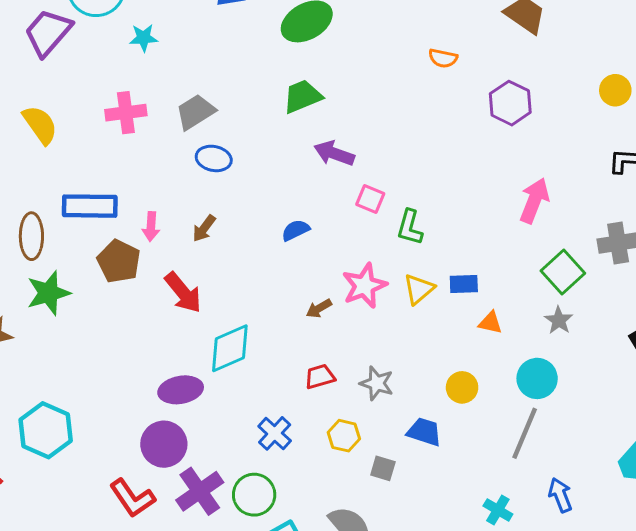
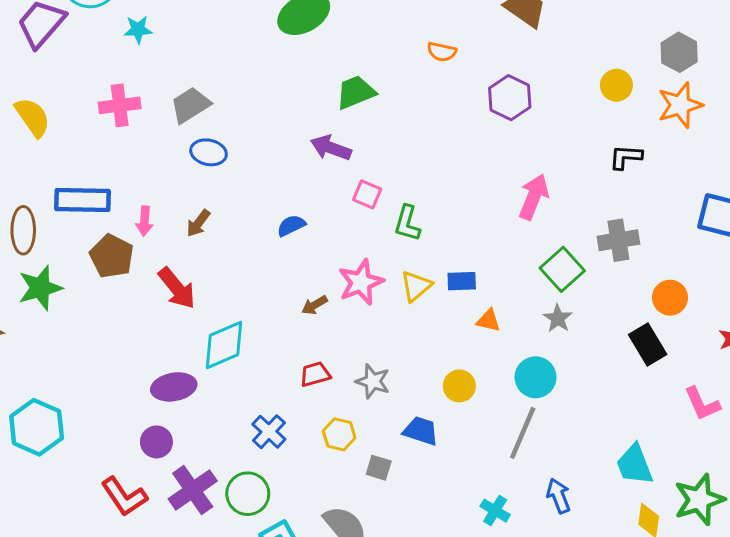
green trapezoid: (302, 96) -> (356, 92), moved
purple circle: (164, 444) -> (156, 442), size x0.7

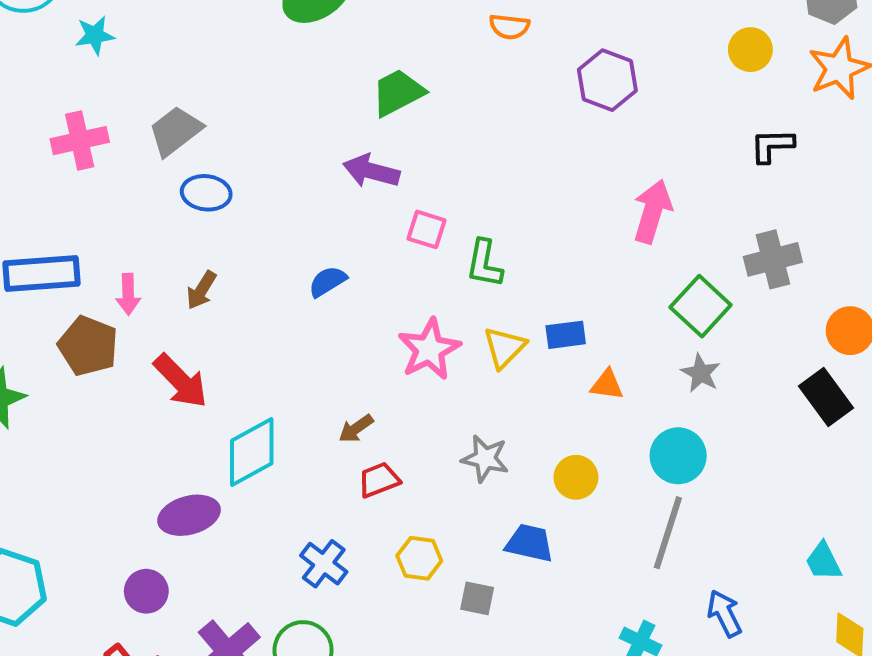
brown arrow: (315, 305) -> (356, 429), moved
gray star: (373, 381) -> (485, 459), moved
purple circle: (156, 442) -> (146, 591), moved
cyan trapezoid: (634, 465) -> (823, 561), size x0.7

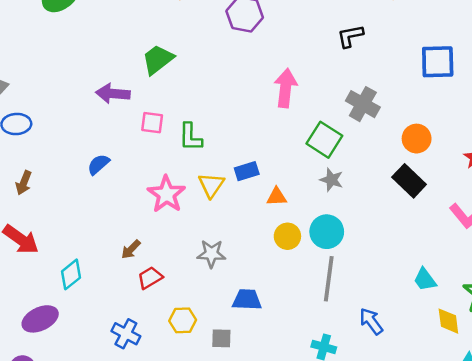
green trapezoid: (398, 93) -> (158, 59), moved
gray cross: (773, 259) -> (363, 104), turned -36
cyan diamond: (252, 452) -> (71, 274), size x0.7
yellow circle: (576, 477) -> (287, 236), moved

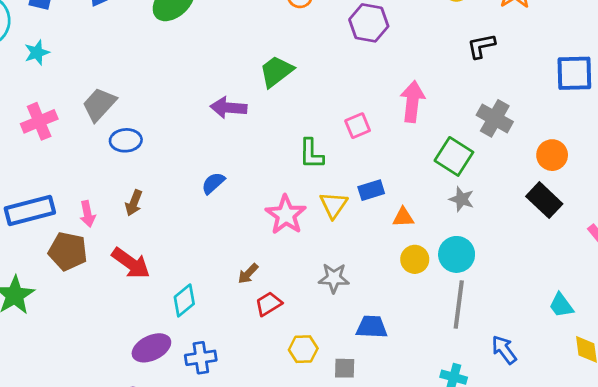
pink square: (152, 123) -> (358, 126), moved, turned -30
blue cross: (126, 334) -> (201, 358), moved, turned -36

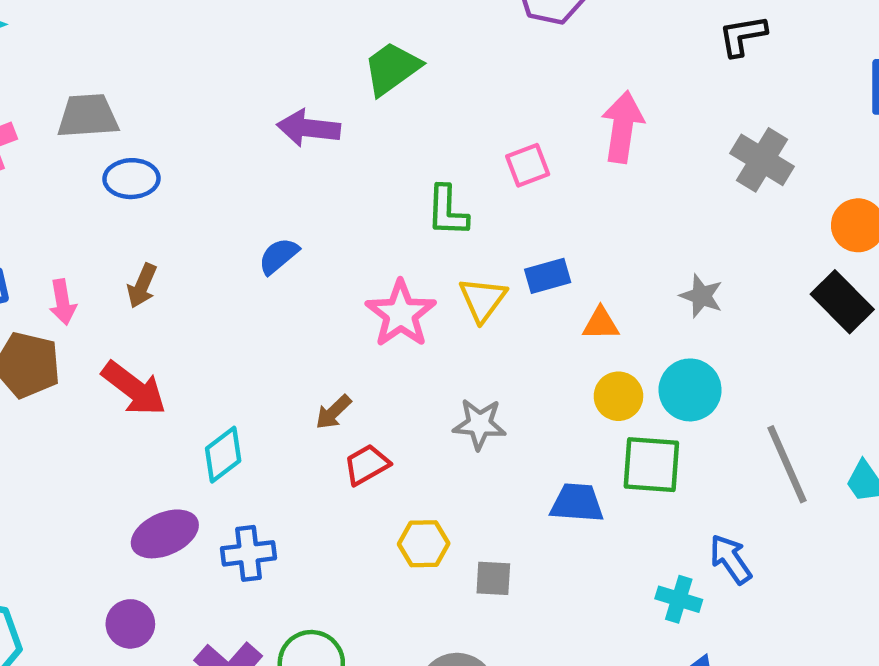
gray trapezoid: (99, 104) -> (88, 116), turned 42
green square: (454, 156) -> (651, 465), moved, turned -30
gray line: (459, 305) -> (787, 464), moved, turned -33
blue trapezoid: (372, 327) -> (577, 503), moved
blue arrow: (504, 350) -> (731, 559), moved

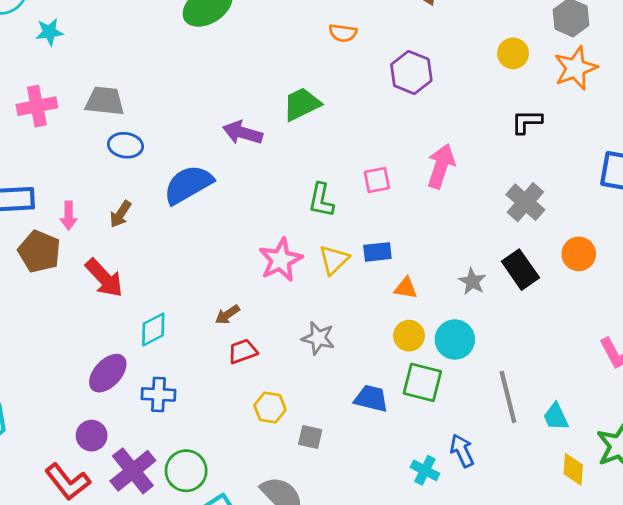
blue semicircle: (279, 256) -> (188, 185), moved, size x1.8
black rectangle: (842, 302) -> (520, 270), moved
purple ellipse: (165, 534) -> (108, 373), turned -33
purple circle: (130, 624) -> (92, 436), moved

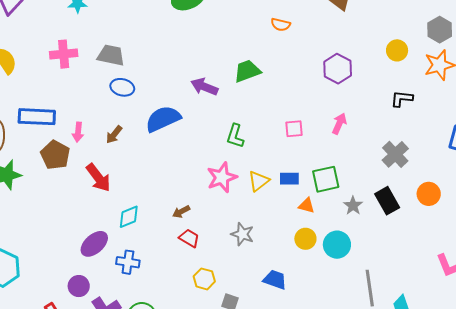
purple hexagon: (411, 72) -> (338, 69), moved
pink arrow: (441, 166) -> (339, 124), size x0.7
green L-shape: (321, 200) -> (235, 136), moved
red trapezoid: (243, 351) -> (189, 238), turned 45
green square: (422, 382) -> (326, 179), moved, turned -32

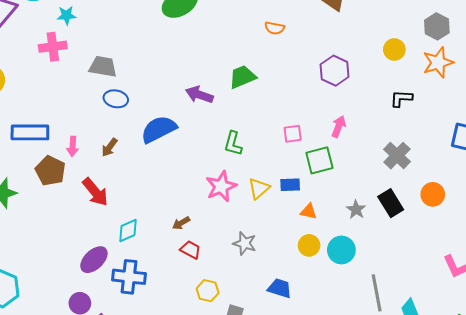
pink cross: (64, 54) -> (53, 47), moved
green square: (326, 179) -> (319, 160), moved
blue cross: (128, 262) -> (129, 277), size x1.4

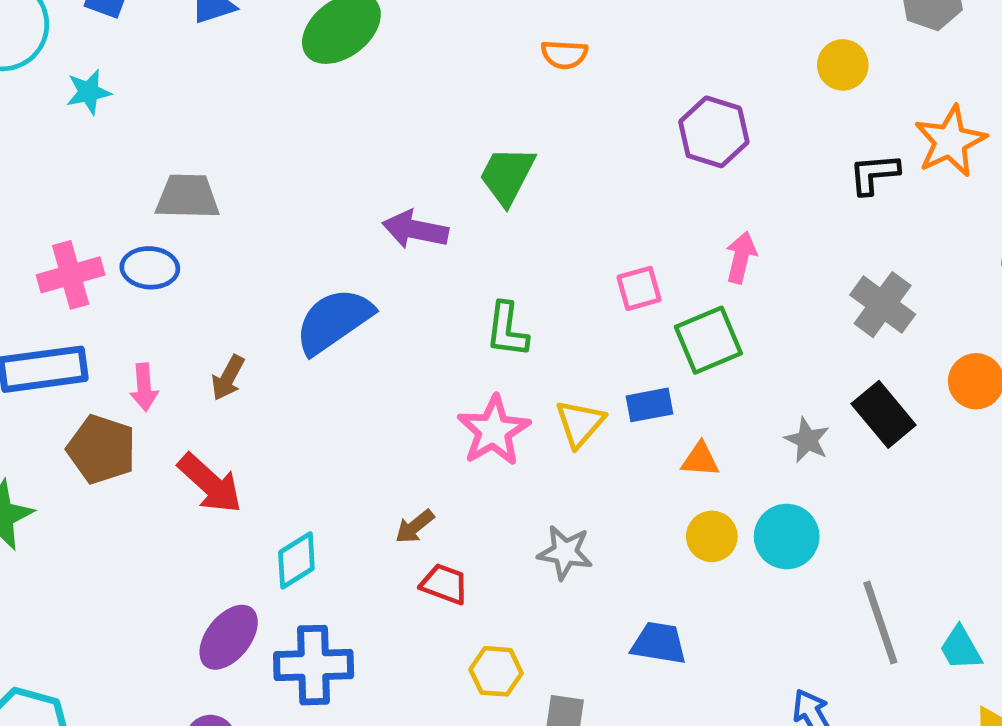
pink cross: (53, 47) -> (71, 275), moved
orange star: (438, 63) -> (950, 141), moved
green trapezoid: (242, 77) -> (507, 175), turned -32
blue ellipse: (116, 99) -> (150, 268), moved

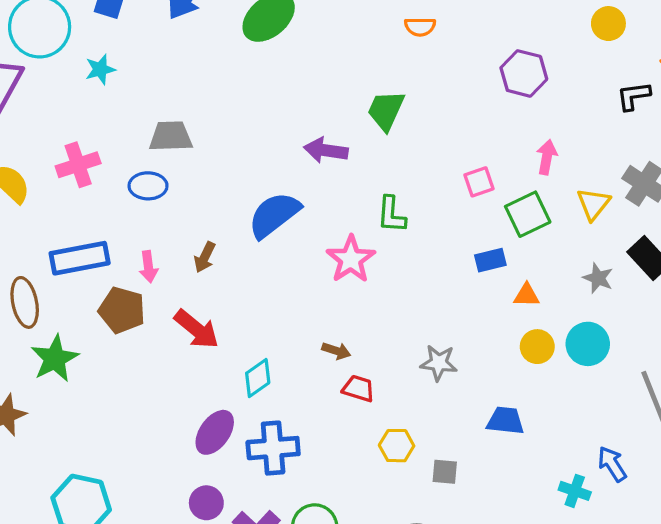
pink cross: (71, 275) -> (78, 165), moved
yellow triangle: (580, 423) -> (593, 204), moved
pink star: (494, 431) -> (351, 259), moved
brown arrow: (415, 526) -> (336, 351), turned -120

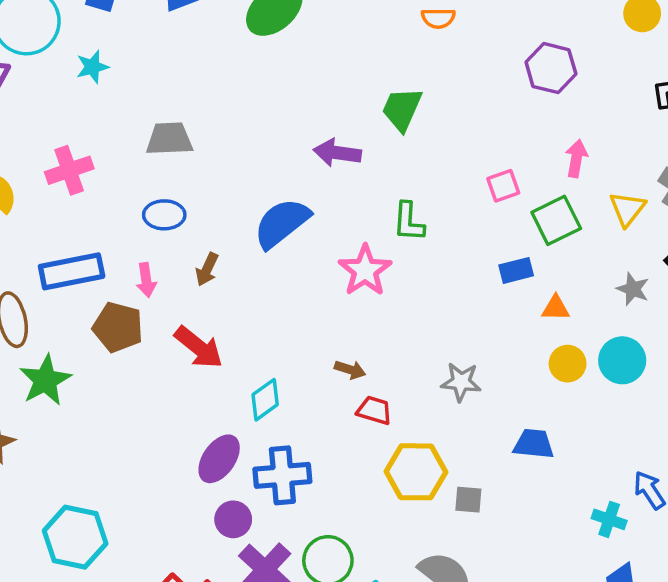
blue ellipse: (148, 186) -> (164, 215), moved
yellow hexagon: (397, 446) -> (416, 472), size x1.6
purple circle: (206, 503) -> (233, 519), moved

